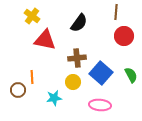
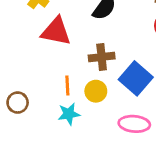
orange line: (32, 77) -> (67, 85), moved

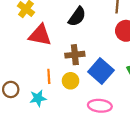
cyan star: (69, 114) -> (38, 98), moved

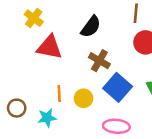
brown cross: (75, 55) -> (99, 61), moved, turned 36

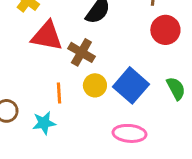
brown cross: (99, 61) -> (81, 52), moved
yellow circle: (84, 98) -> (95, 85), moved

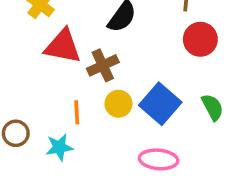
brown cross: (81, 52) -> (103, 65), turned 35

